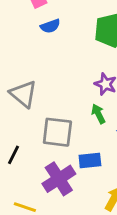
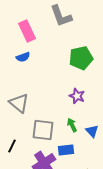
blue semicircle: (50, 26) -> (23, 57), moved
green arrow: (98, 114) -> (72, 125), moved

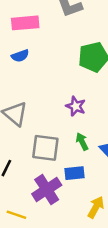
pink rectangle: (27, 31) -> (25, 23), turned -70
purple star: (77, 96) -> (76, 106), moved

